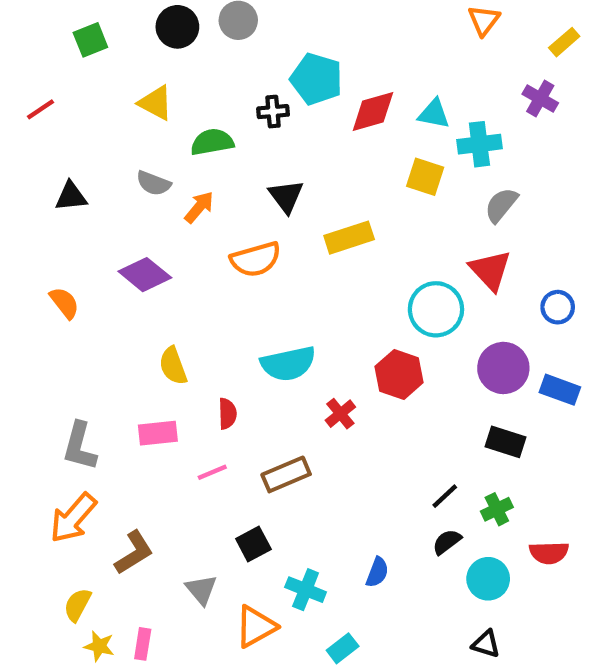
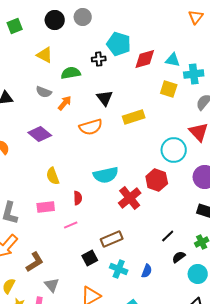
red cross: (340, 414) -> (130, 198), size x1.6
brown rectangle: (286, 474) -> (112, 239), moved
black line: (445, 496) -> (168, 236), moved
gray triangle: (201, 590) -> (52, 285), moved
cyan cross: (306, 590) -> (119, 269), moved

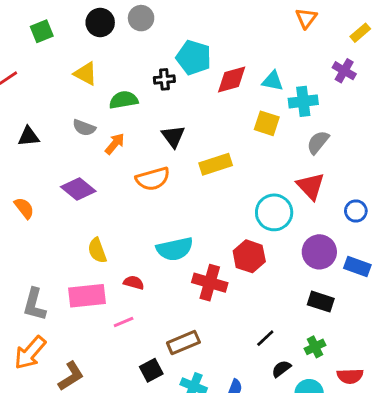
red semicircle: (78, 198) -> (134, 283), turned -72
red cross: (130, 198) -> (210, 283), turned -35
pink rectangle: (46, 207) -> (87, 296), size x1.4

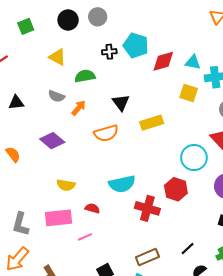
black cross: (164, 79) -> (109, 52), moved
yellow semicircle: (97, 250) -> (66, 185), turned -60
brown rectangle: (183, 342) -> (147, 257), moved

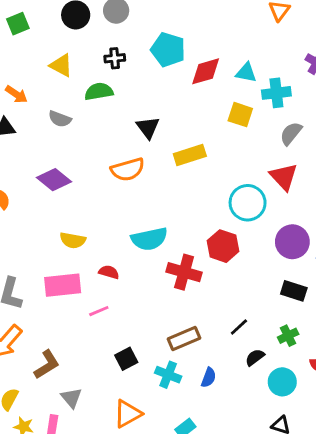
black cross: (109, 52) -> (115, 58), moved
orange arrow: (79, 108) -> (16, 94), moved, turned 84

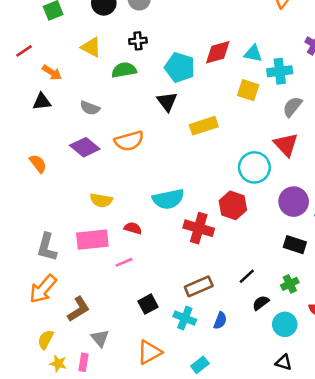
cyan pentagon: (168, 50) -> (180, 67), moved
gray semicircle: (60, 119) -> (90, 108), moved
orange semicircle: (128, 170) -> (129, 141), moved

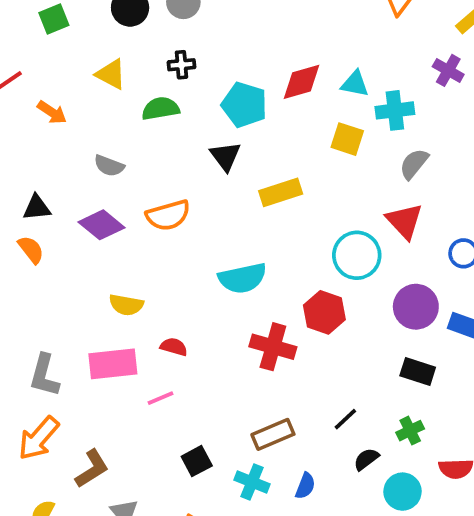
black triangle: (42, 102) -> (37, 208), moved
cyan semicircle: (168, 199) -> (242, 278), moved

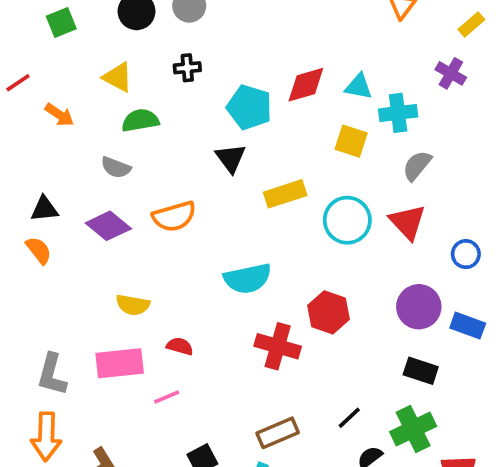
green semicircle: (161, 109) -> (140, 120), moved
cyan circle: (357, 255) -> (347, 220), moved
green cross: (410, 431) -> (413, 429), size x1.6
orange arrow: (39, 438) -> (46, 437), turned -39

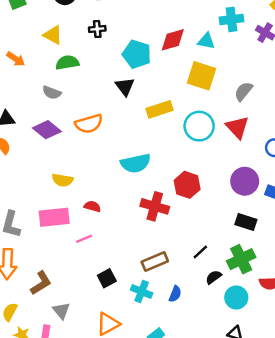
cyan cross: (398, 113) -> (231, 19), moved
yellow square: (351, 141) -> (202, 76), size x1.4

